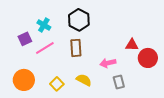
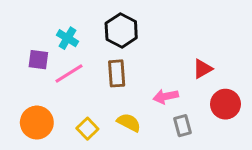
purple square: (25, 39) -> (38, 60), turned 32
red triangle: (132, 45) -> (202, 69), turned -32
red circle: (148, 58) -> (225, 104), moved

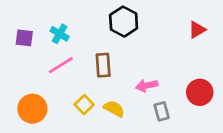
black hexagon: (121, 30) -> (124, 22), moved
purple square: (38, 60) -> (24, 38), moved
red triangle: (202, 69) -> (197, 30), moved
yellow square: (87, 129) -> (84, 105), moved

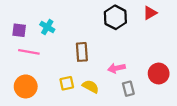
black hexagon: (124, 22) -> (115, 17), moved
red triangle: (197, 30) -> (150, 13), moved
pink line: (61, 65) -> (29, 52), moved, turned 42
yellow square: (84, 105) -> (67, 83), turned 32

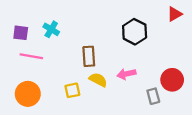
red triangle: (150, 13) -> (174, 14), moved
black hexagon: (115, 17) -> (135, 32), moved
yellow semicircle: (91, 86) -> (98, 80), moved
gray rectangle: (128, 89) -> (153, 96), moved

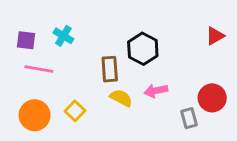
red triangle: (174, 14) -> (215, 36), moved
black hexagon: (135, 32) -> (143, 49), moved
yellow square: (72, 90) -> (75, 111), moved, turned -35

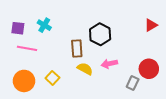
gray rectangle: (189, 118) -> (133, 83), turned 40

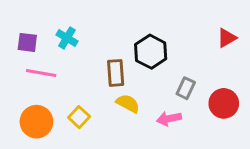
pink arrow: (109, 64) -> (169, 119), moved
gray rectangle: (133, 83) -> (186, 88), moved

